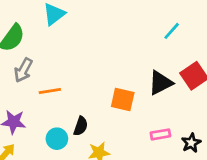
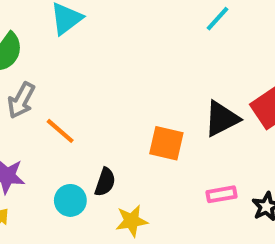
cyan line: (172, 31) -> (217, 19), moved
orange line: (50, 91) -> (60, 131), turned 50

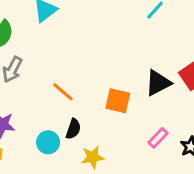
orange line: (60, 131) -> (63, 92), moved
pink rectangle: (222, 194) -> (158, 138), turned -36

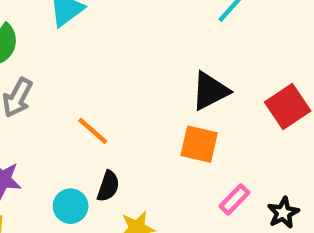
black triangle: (158, 83) -> (210, 91), moved
orange square: (118, 101) -> (199, 144), moved

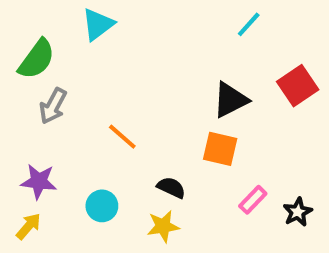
red square: (288, 106) -> (298, 86), moved
black semicircle: (108, 186) -> (171, 188), moved, turned -84

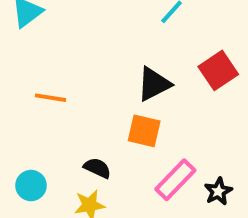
orange line: (122, 137) -> (51, 98), moved, turned -32
pink rectangle: (253, 200) -> (175, 180), size x1.5

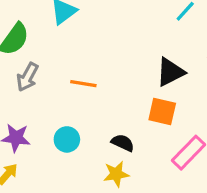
cyan circle: (31, 186) -> (67, 139), moved

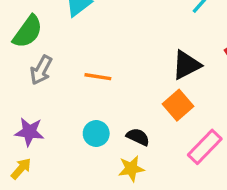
orange square: (162, 112) -> (178, 105), turned 36
cyan circle: (67, 139) -> (96, 134), moved

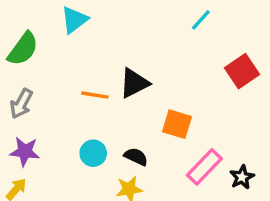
black triangle: (186, 65) -> (134, 83), moved
gray arrow: (41, 70) -> (21, 104), moved
orange square: (178, 105) -> (177, 124), turned -32

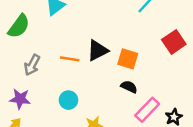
gray arrow: (21, 104) -> (32, 65), moved
orange square: (177, 124) -> (128, 59), moved
black semicircle: (136, 157) -> (129, 87), moved

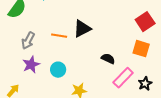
orange square: (128, 59) -> (141, 49), moved
purple star: (20, 99) -> (31, 65), moved, turned -30

